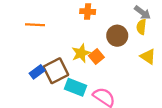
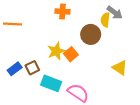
yellow semicircle: (141, 27) -> (105, 20), moved
yellow triangle: (148, 57) -> (120, 68), moved
brown square: (56, 71) -> (32, 68), size x0.6

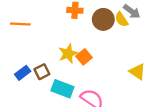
yellow semicircle: (105, 20) -> (121, 19), turned -40
brown circle: (91, 34) -> (103, 19), moved

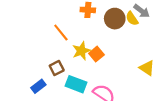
orange line: (20, 24) -> (61, 33), moved, turned 48
blue rectangle: (23, 73) -> (38, 86), moved

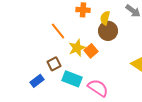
brown circle: (115, 19) -> (108, 31), moved
yellow semicircle: (132, 19) -> (105, 18), moved, turned 48

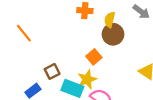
orange line: (58, 31) -> (24, 33), moved
yellow star: (77, 48) -> (87, 79), moved

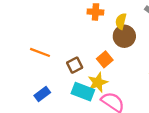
orange line: (24, 33) -> (40, 52), moved, turned -30
brown square: (52, 71) -> (75, 65), moved

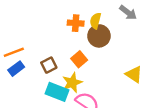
orange cross: (95, 12) -> (76, 23), moved
orange line: (40, 52) -> (14, 52), turned -42
blue rectangle: (42, 94) -> (16, 69), moved

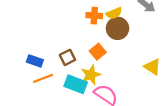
yellow semicircle: (95, 21) -> (114, 13), turned -126
orange line: (14, 52) -> (43, 78), moved
blue rectangle: (16, 69) -> (35, 61), turned 56

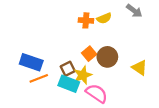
brown circle: (118, 28) -> (107, 57), moved
brown square: (67, 57) -> (68, 69), moved
blue rectangle: (35, 61) -> (31, 62), size x1.5

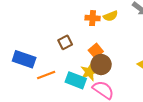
brown circle: (107, 57) -> (101, 65), moved
blue rectangle: (31, 62) -> (24, 59), moved
brown square: (68, 69) -> (65, 42), moved

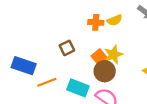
yellow star: (89, 72) -> (113, 55), moved

